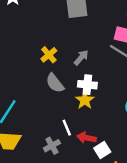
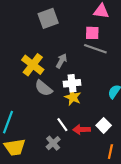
yellow cross: (49, 55) -> (33, 65), size x1.5
white square: (102, 150) -> (104, 125), moved

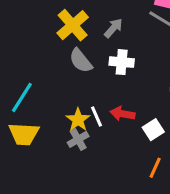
yellow star: (73, 97) -> (78, 120), moved
red arrow: (82, 130) -> (122, 114), moved

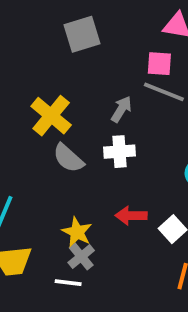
gray arrow: (113, 28) -> (121, 109), moved
white line: (96, 116) -> (68, 283), moved, turned -50

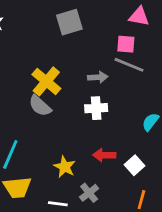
gray arrow: (121, 109) -> (98, 77), turned 54
gray semicircle: (68, 158) -> (40, 106), moved
gray cross: (81, 257) -> (89, 193), moved

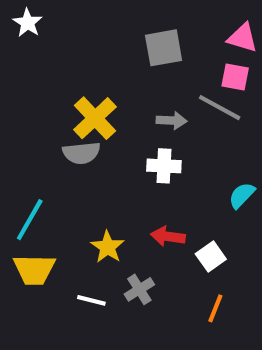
gray square: (69, 22) -> (164, 48), moved
pink square: (126, 44) -> (235, 77), moved
gray semicircle: (40, 106) -> (81, 153), turned -55

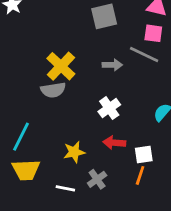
white cross: (164, 166) -> (109, 108), moved, turned -35
yellow star: (108, 247) -> (74, 152), turned 30
white square: (211, 256) -> (144, 154), turned 30
orange line: (215, 308) -> (140, 175), moved

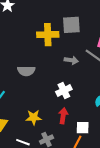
yellow cross: (61, 66) -> (48, 35), moved, turned 35
red arrow: (114, 143) -> (63, 116), turned 84

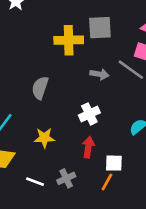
gray semicircle: (26, 71) -> (40, 88), turned 108
yellow star: (34, 117) -> (44, 138), moved

